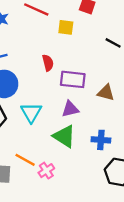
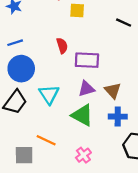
brown triangle: (106, 93) -> (113, 91), moved, turned 36
pink cross: (46, 171) -> (83, 155), moved

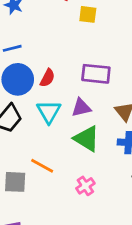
red semicircle: (62, 46) -> (47, 78), moved, turned 42
purple triangle: (86, 89) -> (81, 108), moved

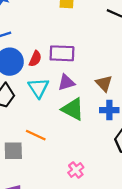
purple rectangle: (96, 74) -> (62, 53), moved
pink cross: (85, 186) -> (76, 170), moved

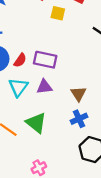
green triangle: (73, 109) -> (36, 123), moved
blue cross: (109, 110) -> (79, 119), turned -35

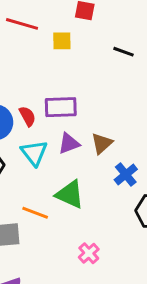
red semicircle: (20, 60) -> (27, 116), turned -48
brown triangle: (78, 94) -> (102, 143), moved, turned 35

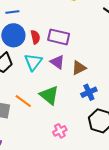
purple triangle: (69, 143) -> (57, 62), turned 42
pink cross: (89, 253) -> (60, 131), moved

